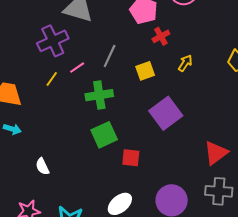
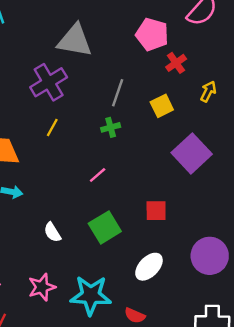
pink line: (77, 68) -> (98, 175), moved
green cross: (99, 95) -> (111, 127), moved, size x0.6
green square: (104, 135) -> (105, 227), moved

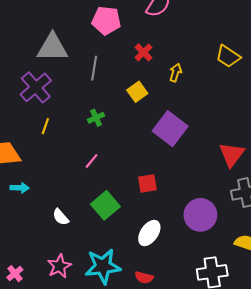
pink pentagon: (152, 34) -> (106, 20), moved
gray line: (118, 93) -> (94, 68), moved

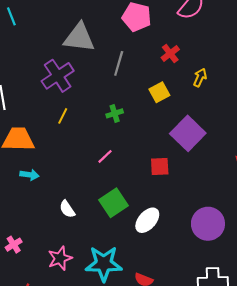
red square: (147, 183) -> (160, 167), moved
white ellipse: (149, 233) -> (147, 220), moved
pink cross: (15, 274) -> (14, 245), moved

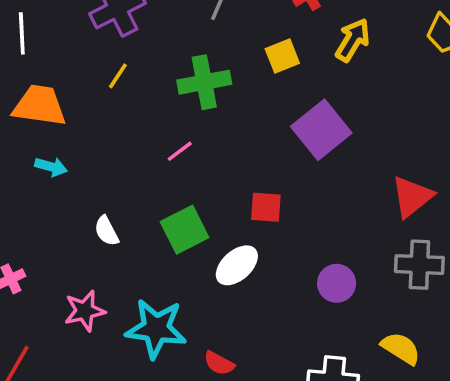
yellow arrow: (200, 78) -> (353, 40), size x1.4
green cross: (115, 113) -> (204, 82), size x1.8
red square: (160, 167) -> (266, 207), moved
purple circle: (208, 224) -> (337, 283), size x0.7

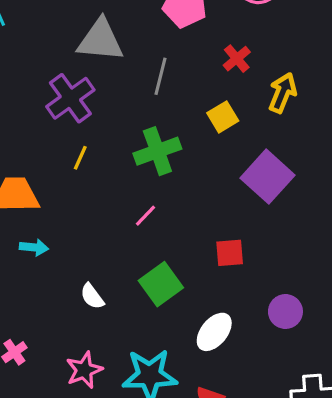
white ellipse: (237, 265) -> (214, 332), moved
purple circle: (337, 283) -> (285, 312), moved

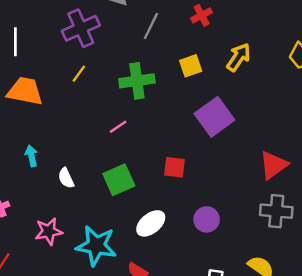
red cross: (237, 59) -> (202, 15), moved
cyan arrow: (34, 247) -> (31, 156), moved, turned -120

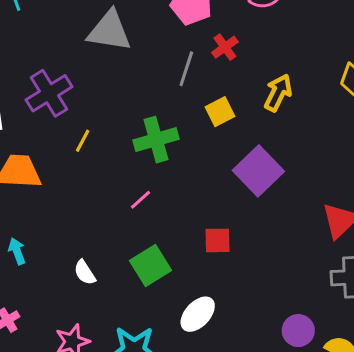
gray line: (151, 26) -> (186, 69), moved
purple cross: (81, 28) -> (49, 93), moved
cyan arrow: (31, 156) -> (17, 251), moved
purple circle: (207, 219) -> (298, 331), moved

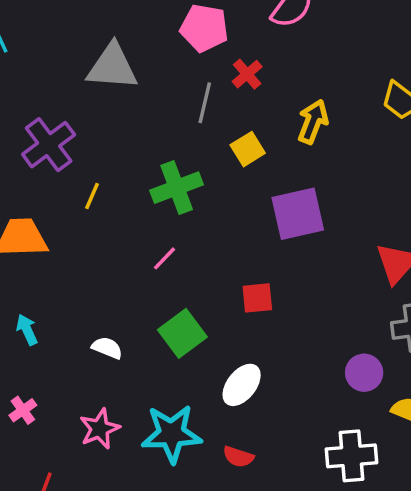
purple square: (258, 171) -> (298, 214), turned 36
white semicircle: (85, 272) -> (107, 348), turned 150
purple circle: (298, 331) -> (364, 373), moved

